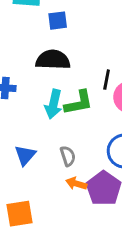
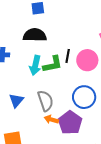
black line: (107, 80) -> (68, 56), moved
gray semicircle: (68, 156) -> (45, 101), size x1.5

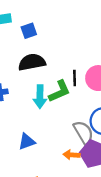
blue triangle: (16, 100) -> (27, 142), turned 42
gray semicircle: (45, 101) -> (83, 132), moved

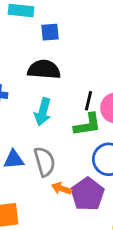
green L-shape: (59, 91) -> (87, 125), moved
gray semicircle: (83, 132) -> (45, 162), moved

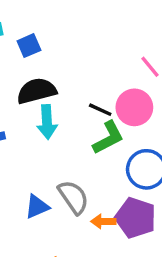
black line: (88, 101) -> (100, 110), turned -60
cyan arrow: (43, 112) -> (47, 122), moved

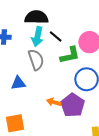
black line: (100, 110) -> (56, 36), moved
gray semicircle: (73, 197) -> (36, 60), moved

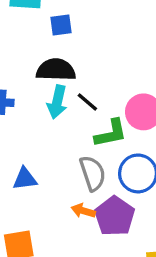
gray semicircle: (36, 60) -> (93, 173), moved

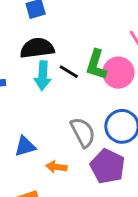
green L-shape: (111, 133) -> (96, 65), moved, turned 128
orange arrow: (83, 211) -> (57, 167), moved

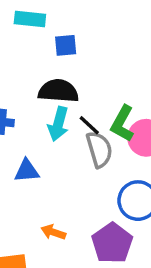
gray semicircle: (83, 132) -> (99, 149), moved
blue triangle: (25, 146) -> (27, 171), moved

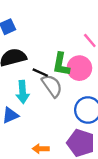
cyan arrow: (58, 124) -> (23, 92), moved

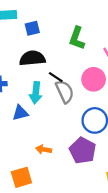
green L-shape: (61, 64) -> (77, 38), moved

